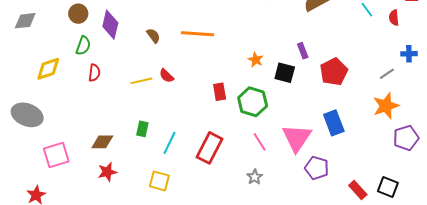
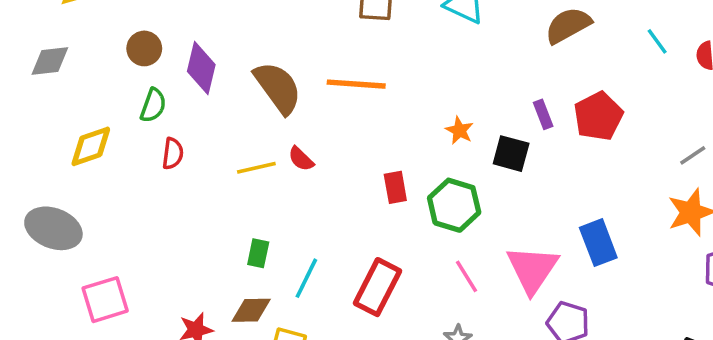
brown semicircle: (153, 36) -> (278, 88), size x2.0
red pentagon: (334, 72) -> (598, 116), moved
brown diamond: (102, 142) -> (251, 310), moved

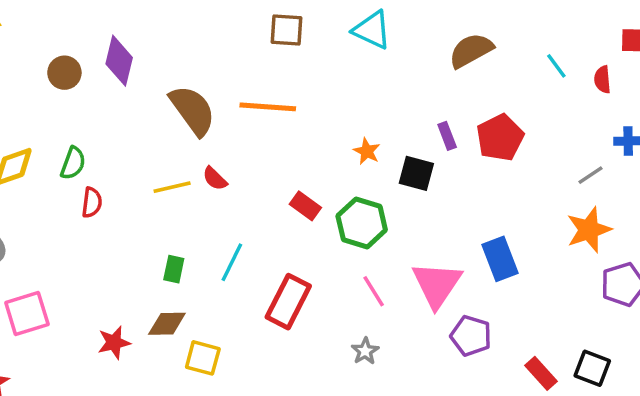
purple diamond: (201, 68) -> (119, 61), moved
green semicircle: (153, 105) -> (73, 163), moved
red semicircle: (173, 154) -> (92, 202), moved
red rectangle: (395, 187) -> (305, 206), turned -44
cyan line: (306, 278) -> (232, 262), moved

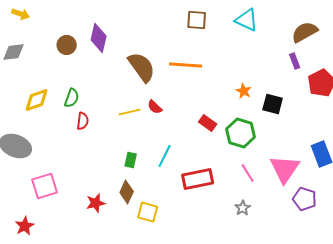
purple rectangle: (447, 136) -> (295, 61), moved
red rectangle: (288, 302) -> (198, 179), turned 52
brown diamond: (167, 324) -> (127, 192), turned -65

